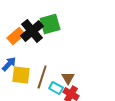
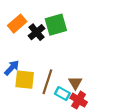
black cross: (32, 31) -> (37, 32), size x0.7
orange rectangle: (16, 36) -> (17, 24), moved

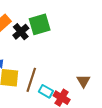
brown triangle: (75, 83) -> (84, 81), moved

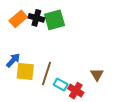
black cross: (21, 32) -> (36, 18), moved, turned -35

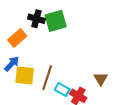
orange rectangle: (18, 19) -> (17, 38), moved

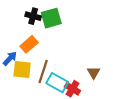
orange rectangle: (17, 38) -> (29, 44), moved
cyan rectangle: (62, 89) -> (57, 83), size x1.5

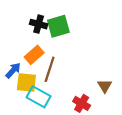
brown line: (43, 72) -> (50, 69), moved
cyan rectangle: (57, 83) -> (39, 97), moved

